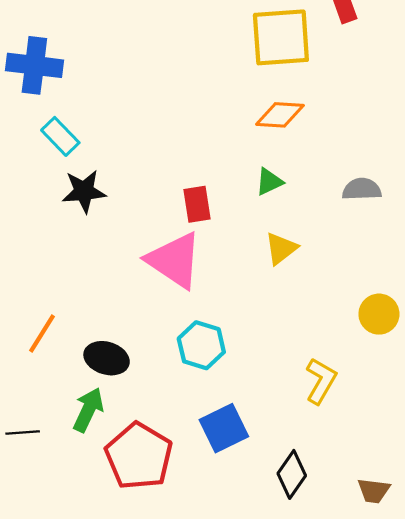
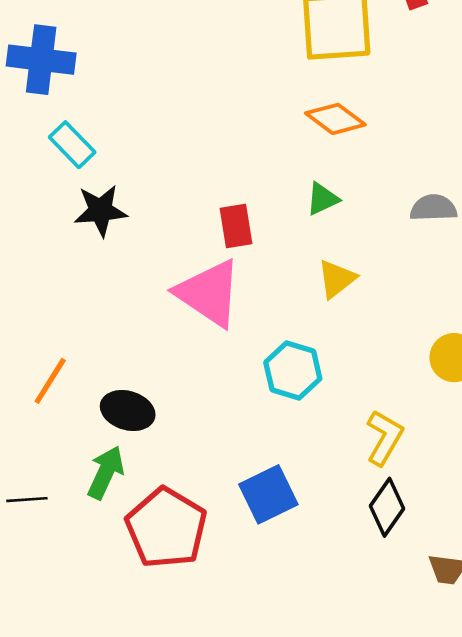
orange diamond: (280, 115) -> (335, 119), turned 33
cyan hexagon: (201, 345) -> (293, 371), moved
black diamond: (292, 474) -> (387, 507), moved

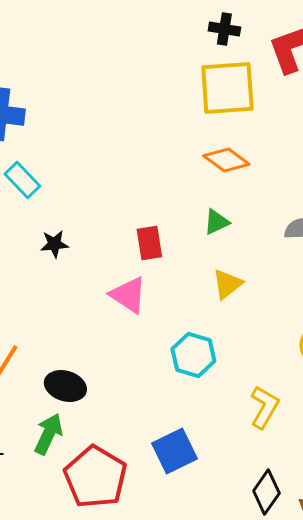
black star: (101, 211) -> (54, 244), moved, size x0.7
pink triangle: (209, 293) -> (128, 295), size x0.7
black diamond: (387, 507) -> (266, 492), moved

